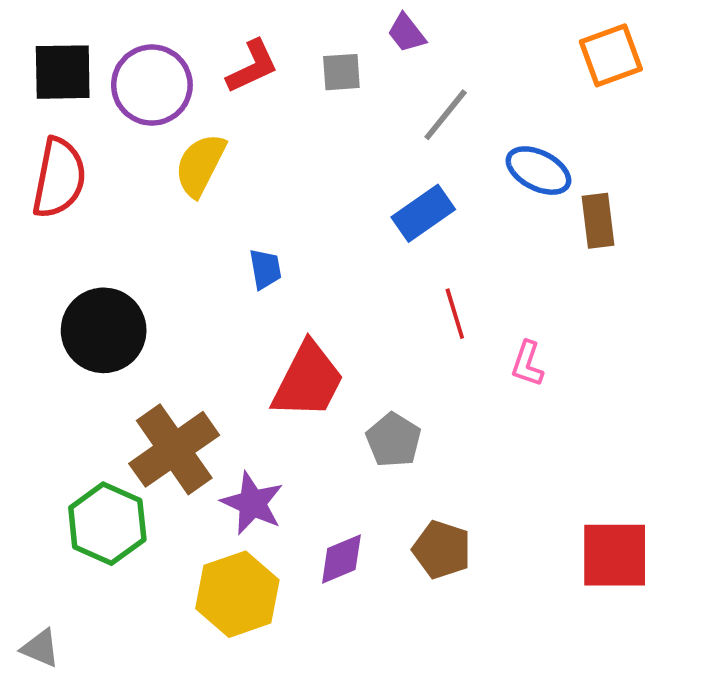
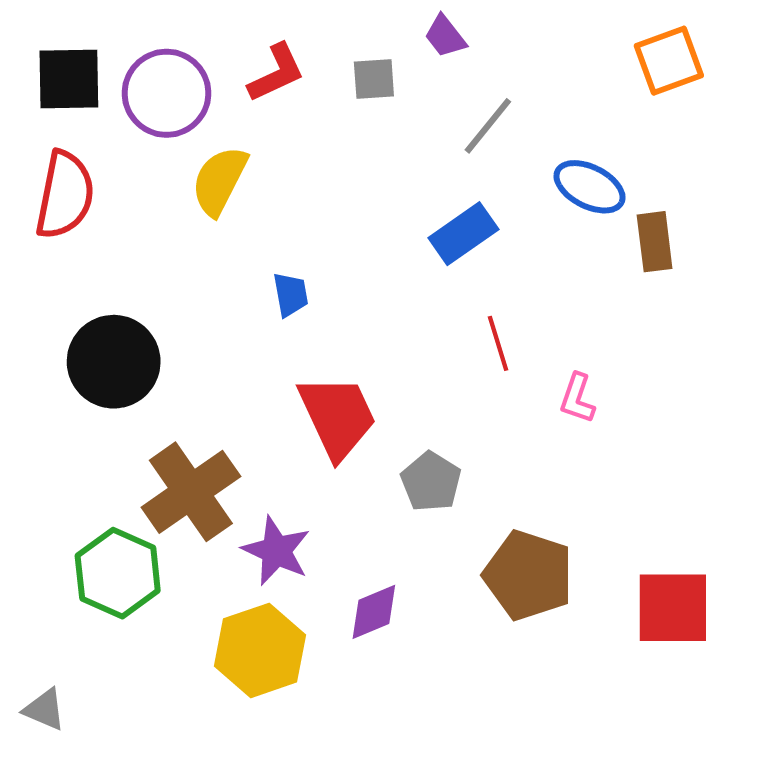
red trapezoid: (308, 381) -> (337, 417), turned -52
brown pentagon: (442, 550) -> (529, 575), moved, size x1.4

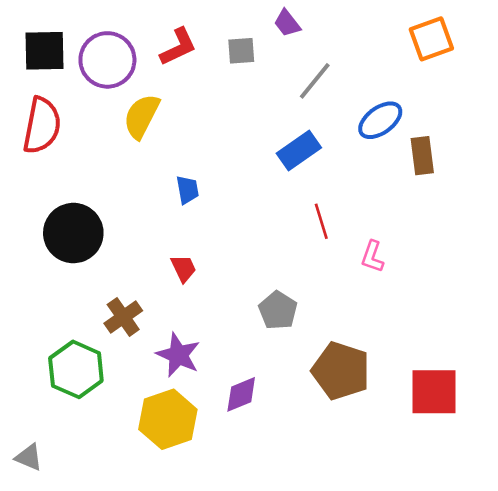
blue ellipse: (590, 187) -> (380, 120), turned -63
red trapezoid: (337, 417) -> (184, 268), moved, size x0.5
brown cross: (191, 492) -> (123, 317), size x0.6

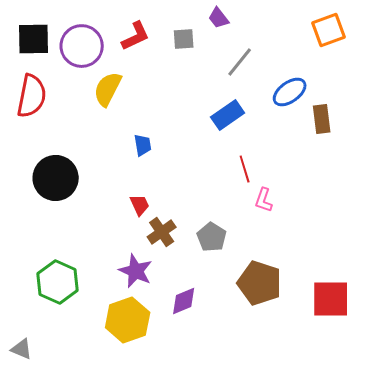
pink L-shape: (372, 257) -> (264, 200), moved
brown cross: (123, 317) -> (162, 232), moved

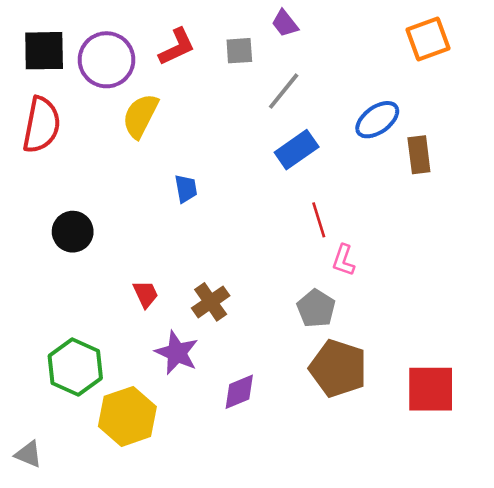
gray line: (240, 62) -> (284, 91), moved
black circle: (56, 178) -> (73, 232), size x0.7
red trapezoid: (140, 205) -> (146, 294), moved
gray pentagon: (212, 237) -> (316, 308), moved
yellow hexagon: (128, 320) -> (127, 416), moved

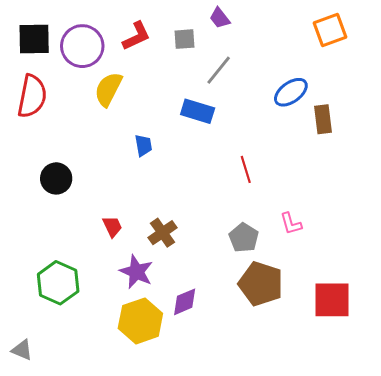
blue rectangle: (297, 150) -> (198, 111), moved, turned 52
pink L-shape: (343, 260) -> (291, 224), moved, turned -35
yellow hexagon: (127, 416) -> (140, 321), moved

